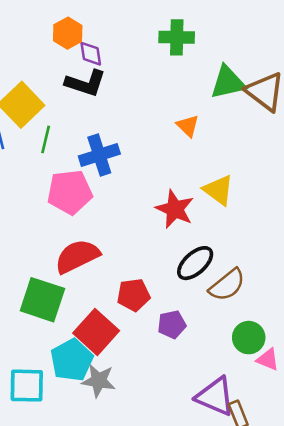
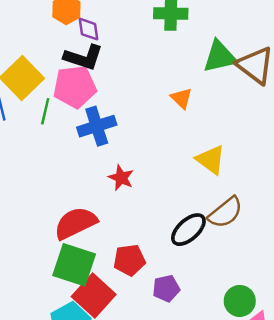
pink pentagon: (70, 192) -> (75, 87), moved
red star: (175, 209) -> (121, 178), moved, size x0.7
brown semicircle: (227, 285) -> (225, 213), moved
green square: (42, 300) -> (74, 265), moved

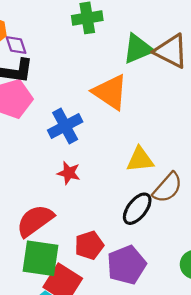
orange triangle: (182, 98) -> (110, 92), size x1.8
blue cross: (97, 126) -> (65, 126), moved
yellow triangle: (211, 160) -> (140, 159), moved, turned -32
purple pentagon: (166, 288) -> (126, 265), size x1.6

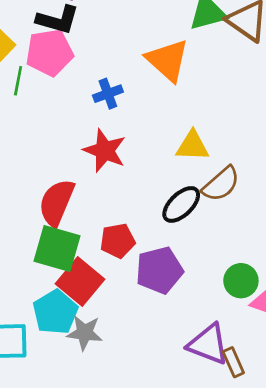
blue cross: (65, 126) -> (108, 94), size x0.7
red star: (69, 173) -> (105, 151), size x1.5
red semicircle: (35, 221) -> (57, 202), turned -39

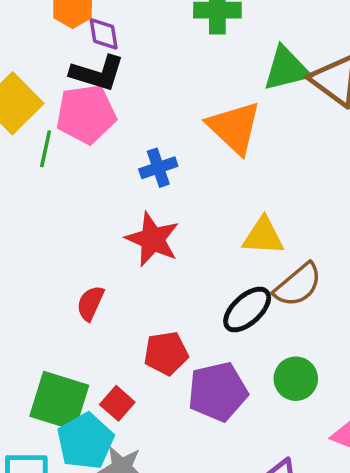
red semicircle: (57, 202) -> (90, 303), size x0.6
green square: (57, 248) -> (59, 401), moved
red square: (80, 281) -> (117, 403), size x0.6
green circle: (241, 281) -> (296, 379), moved

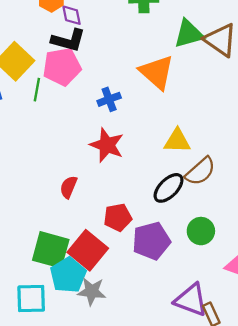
red square: (117, 403) -> (88, 250), size x1.8

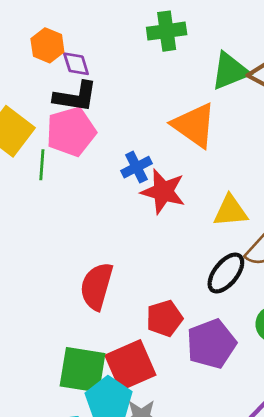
red star: (107, 145) -> (163, 191), moved
red semicircle: (69, 187) -> (97, 286), size x1.6
red square: (88, 250) -> (130, 365), turned 33

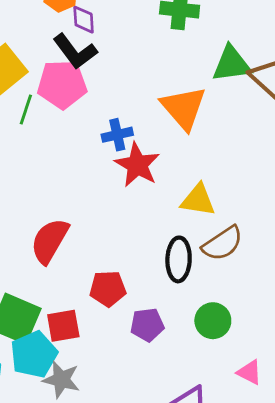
black L-shape: (75, 97) -> (75, 51), turned 30
black ellipse: (226, 273) -> (179, 259), turned -51
purple pentagon: (211, 344) -> (147, 325), size x0.7
red square: (130, 365) -> (63, 326), size x0.7

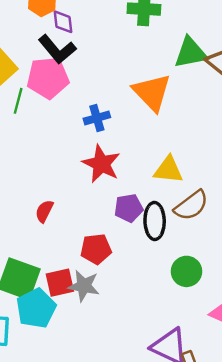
red star: (137, 165) -> (101, 164), moved
red semicircle: (50, 241) -> (44, 211), size x0.6
purple pentagon: (147, 325) -> (129, 208), moved
gray star: (61, 380) -> (84, 286), moved

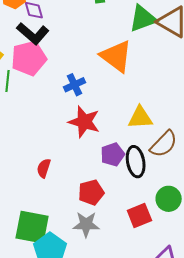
red square: (60, 283) -> (139, 216), moved

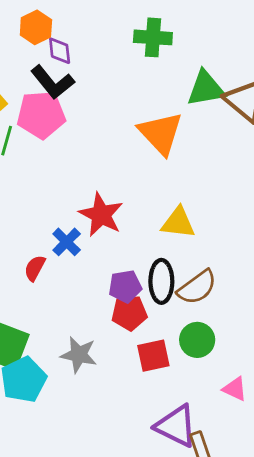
blue cross: (75, 85) -> (67, 242), moved, turned -30
brown semicircle: (164, 144) -> (197, 287), moved
purple pentagon: (113, 154) -> (125, 286), moved
red pentagon: (91, 192) -> (129, 313), moved

